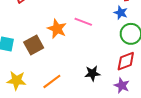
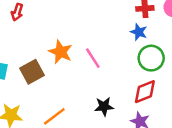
pink line: (83, 22) -> (93, 58), moved, turned 36

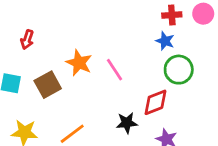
red arrow: (17, 12) -> (27, 40), moved
red diamond: (145, 92) -> (155, 102), moved

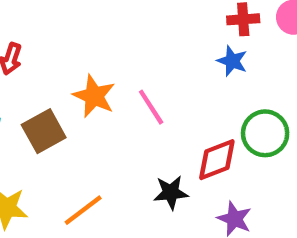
green circle: (179, 70) -> (265, 133), moved

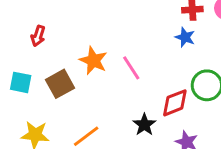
black star: (171, 193) -> (144, 125), turned -30

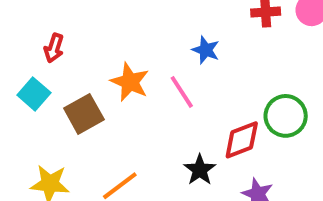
blue star: (185, 37) -> (206, 50), moved
cyan square: (21, 82) -> (34, 94), moved, turned 30

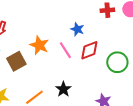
red diamond: (242, 140) -> (89, 50), moved
black star: (200, 170) -> (63, 89), moved

